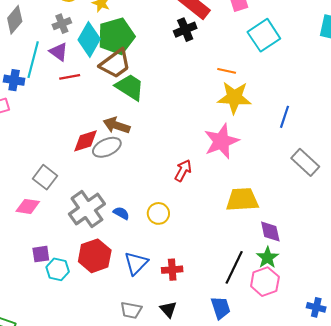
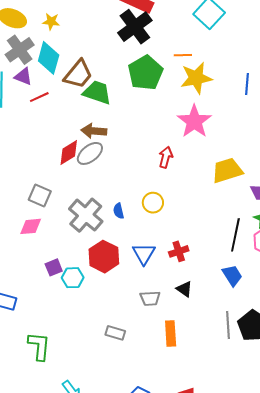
gray cross: (62, 24) -> (20, 50), size x1.6
black cross: (185, 30) -> (135, 27), size x1.6
green pentagon: (116, 36) -> (145, 73), moved
blue semicircle: (121, 213) -> (119, 211), turned -119

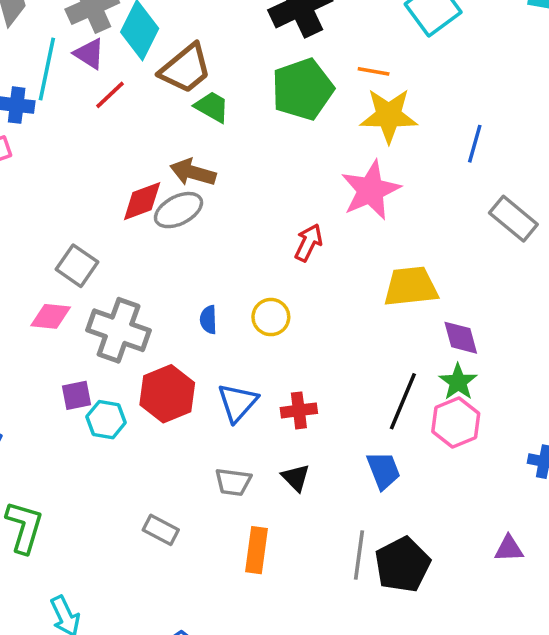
green trapezoid: (97, 92) -> (212, 107), size x0.7
red line: (39, 97) -> (110, 95), turned -30
gray cross: (86, 215) -> (119, 330), moved, turned -32

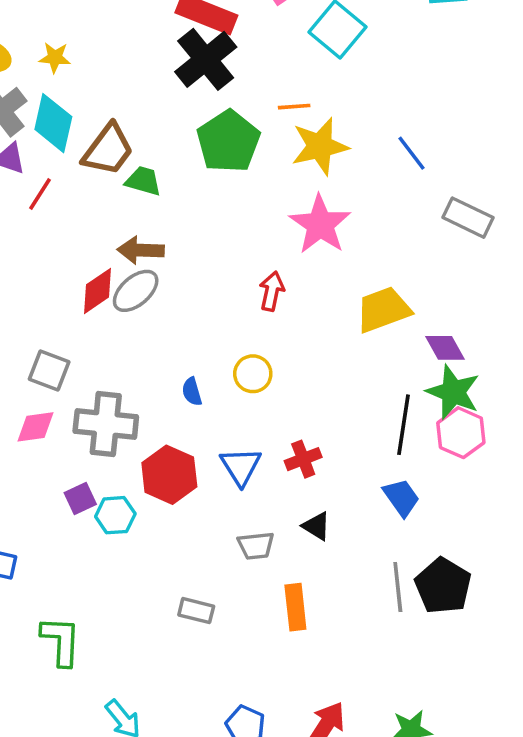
blue line: (475, 144) -> (412, 153), turned -39
green star: (458, 382) -> (453, 392), size x1.4

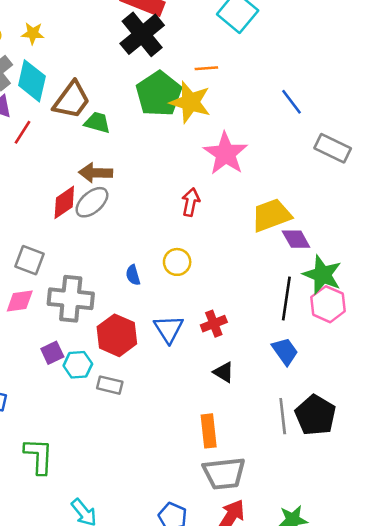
yellow star: (320, 146) -> (190, 102), moved, turned 30
purple diamond: (445, 348) -> (296, 239), moved
gray trapezoid: (256, 546) -> (224, 473), moved, size x1.6
gray rectangle: (196, 611) -> (110, 385), moved

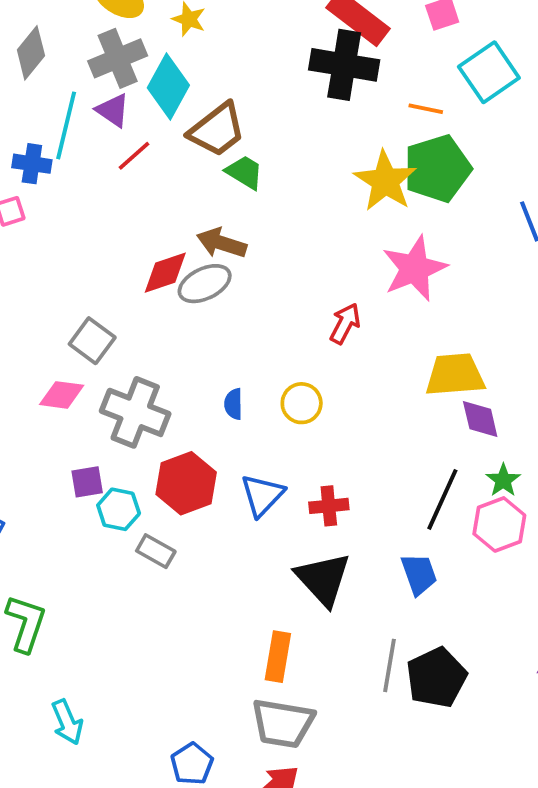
black cross: (142, 34) -> (344, 65), turned 33
orange line: (206, 68) -> (426, 109), moved
green pentagon: (159, 94) -> (437, 168), moved
green star: (322, 275) -> (503, 480), size x0.6
black triangle: (224, 372) -> (323, 579), size x1.8

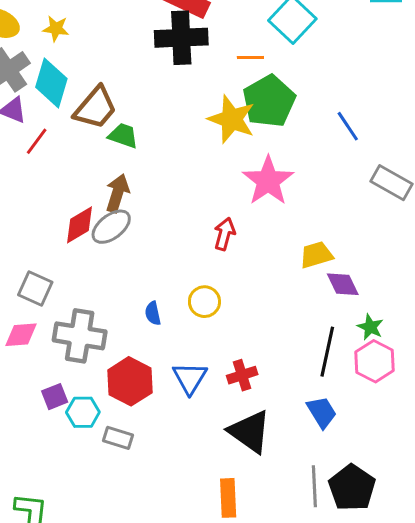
brown arrow: (222, 243) -> (117, 193), turned 102
yellow trapezoid: (455, 375) -> (316, 255), size x0.7

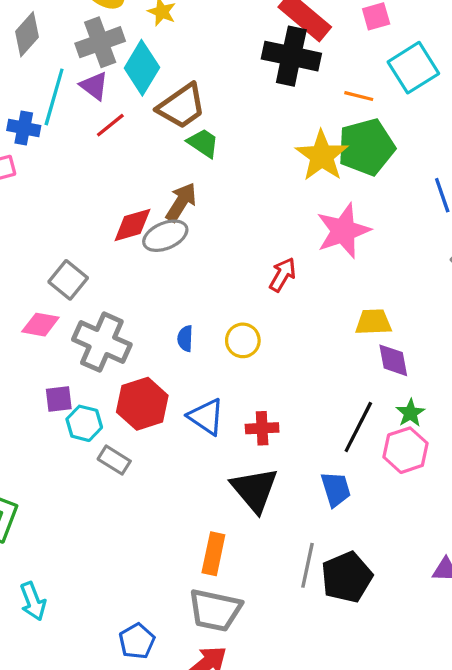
blue triangle: (190, 378) -> (206, 417), turned -42

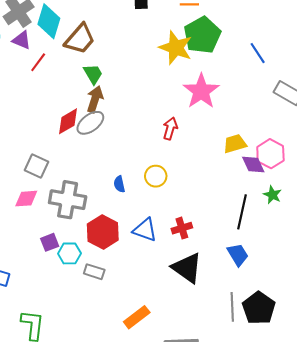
green trapezoid: (203, 143) -> (93, 74), moved, turned 40
pink hexagon: (405, 450) -> (270, 154), moved
orange rectangle: (213, 554) -> (137, 317), moved, turned 55

